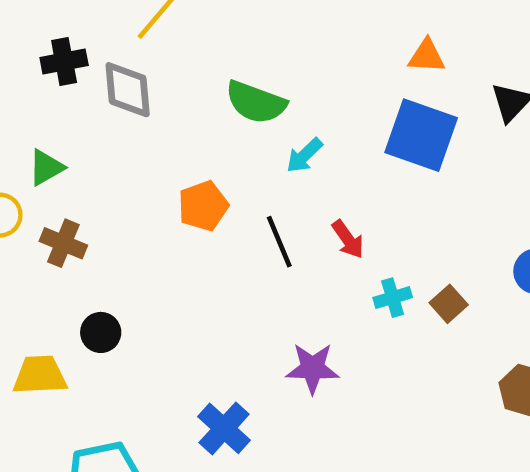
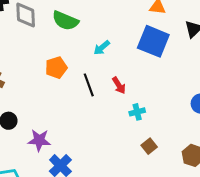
green semicircle: (256, 102) -> (65, 21), moved
brown square: (449, 304) -> (149, 146), moved
purple star: (312, 368) -> (39, 140), moved

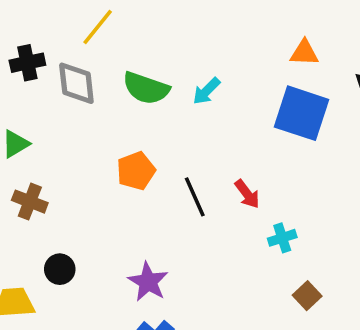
cyan arrow: (102, 48) -> (206, 91), moved
purple star: (39, 140) -> (148, 282), moved, turned 30

